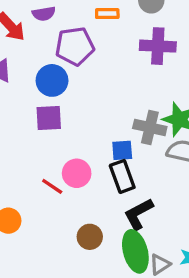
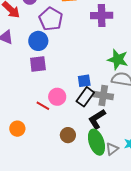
purple pentagon: (75, 46) -> (51, 19), turned -30
gray cross: (150, 128) -> (103, 96), moved
black rectangle: (122, 176) -> (85, 97), turned 60

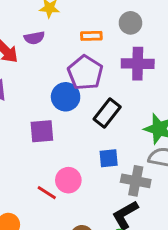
purple pentagon: (51, 19) -> (85, 73), moved
blue circle: (38, 41) -> (66, 97), moved
black rectangle: (85, 97) -> (107, 113), moved

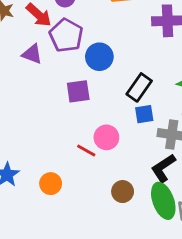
purple pentagon: (85, 73) -> (66, 35), moved
black rectangle: (107, 113) -> (139, 87), moved

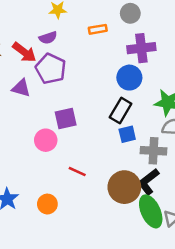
blue circle: (99, 57) -> (129, 78), moved
pink circle: (106, 137) -> (46, 140), moved
brown circle: (123, 192) -> (124, 187), moved, size x1.6

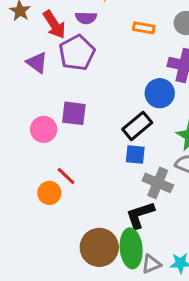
brown circle: (124, 187) -> (99, 247), moved
orange circle: (47, 204) -> (49, 193), moved

